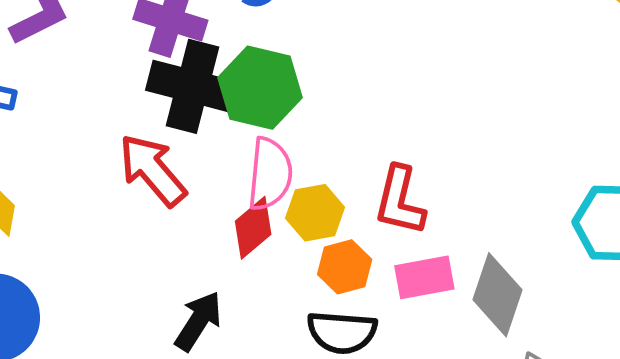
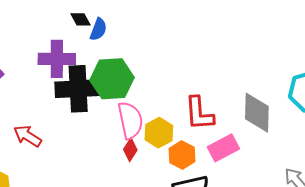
red arrow: (153, 170) -> (28, 136), moved, size x0.7
red diamond: (253, 228) -> (130, 150), size x0.7
gray diamond: (498, 295) -> (257, 113), moved

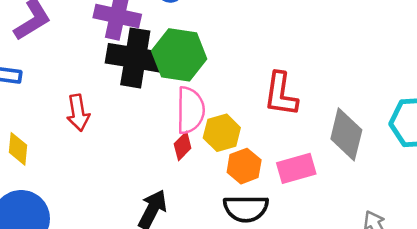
red L-shape: (199, 113) -> (281, 94), moved
red arrow: (28, 136) -> (78, 113), moved, turned -144

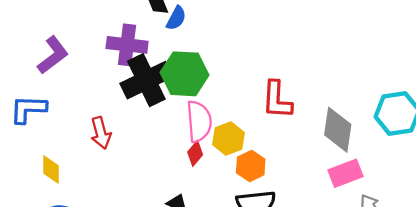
black cross: (135, 58) -> (146, 80), turned -30
pink rectangle: (296, 168) -> (345, 173), moved

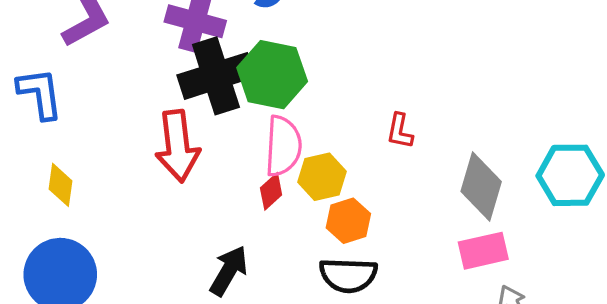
red L-shape: (277, 100) -> (400, 131), size x0.6
blue L-shape: (28, 109) -> (40, 93), turned 72
red arrow: (101, 133) -> (178, 146), moved, size x1.5

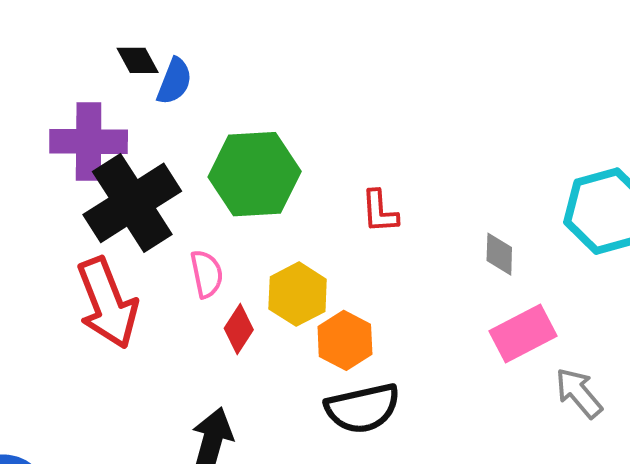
green hexagon: (272, 75) -> (255, 174), moved
pink semicircle: (283, 146) -> (207, 274), moved, size x0.6
gray diamond: (481, 186) -> (499, 254), size x0.5

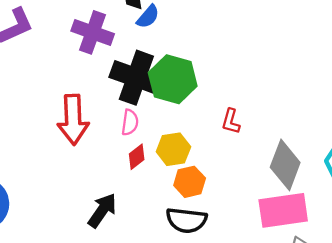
black cross: (132, 203) -> (136, 78), moved, turned 33
gray diamond: (499, 254) -> (285, 165), size x2.0
pink rectangle: (523, 333) -> (283, 210), size x1.4

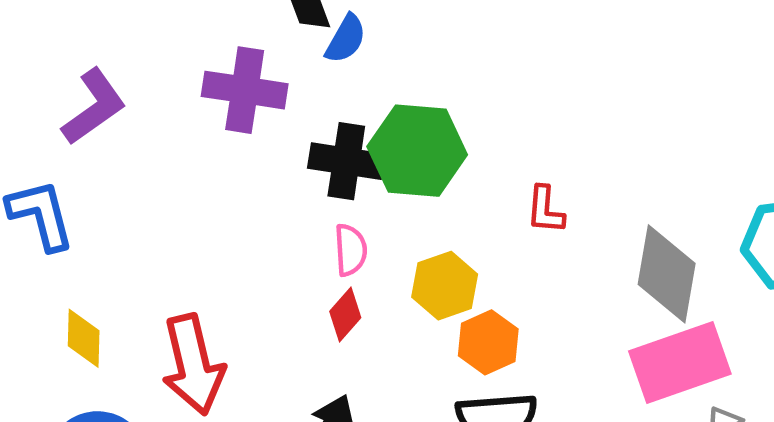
black cross: (136, 78) -> (346, 161), size x0.7
red arrow: (73, 120) -> (193, 365), moved
red diamond: (137, 157) -> (345, 315), moved

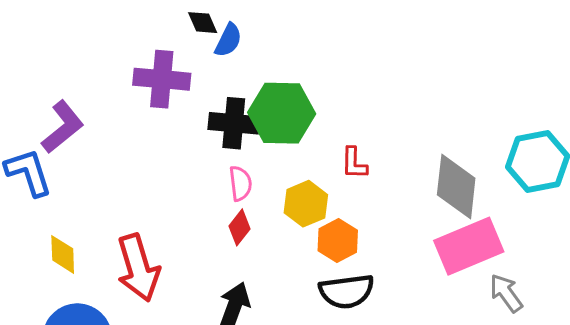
purple L-shape: (94, 107) -> (63, 127), moved
red L-shape: (545, 210) -> (354, 163), moved

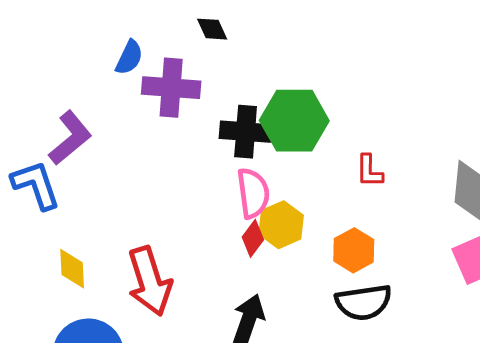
blue semicircle: (228, 40) -> (129, 57), moved
pink semicircle: (240, 183) -> (253, 193), size x1.4
yellow hexagon: (306, 204) -> (281, 225), moved

